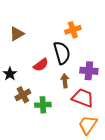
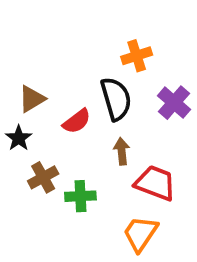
brown triangle: (17, 34) -> (32, 99), moved
purple cross: (89, 71) -> (174, 103), moved, turned 36
orange trapezoid: (88, 125) -> (140, 234), moved

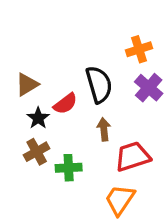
orange cross: (137, 56) -> (139, 49), moved
black star: (19, 138) -> (38, 118), moved
red trapezoid: (155, 183) -> (133, 157), turned -39

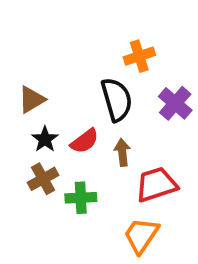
orange cross: (139, 49) -> (139, 56), moved
red semicircle: (65, 104) -> (85, 141), moved

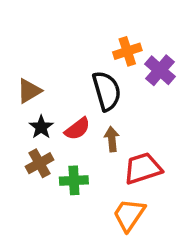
purple cross: (175, 103) -> (160, 70), moved

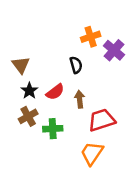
brown triangle: (29, 91) -> (21, 65), turned -36
black semicircle: (107, 91) -> (76, 65), size x0.6

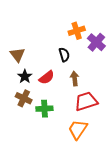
brown arrow: (80, 99) -> (75, 79), moved
brown cross: (28, 116) -> (24, 98), turned -35

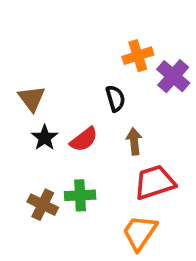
brown cross: (24, 98) -> (43, 205), moved

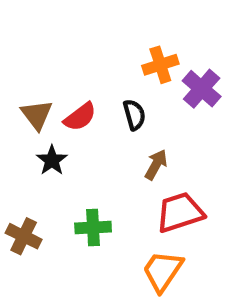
red semicircle: (84, 139) -> (80, 117), moved
brown arrow: (134, 141) -> (156, 165), turned 35
brown cross: (43, 205) -> (24, 236), moved

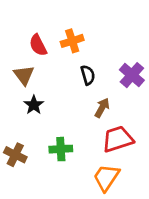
orange cross: (160, 65) -> (72, 41), moved
purple cross: (202, 89) -> (132, 75), moved
red semicircle: (80, 117) -> (38, 45), moved, turned 100

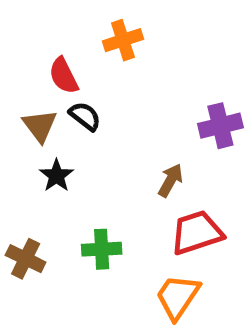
orange cross: (72, 41) -> (123, 40), moved
black semicircle: (88, 75) -> (85, 116), moved, turned -36
purple cross: (132, 75) -> (220, 126), turned 35

